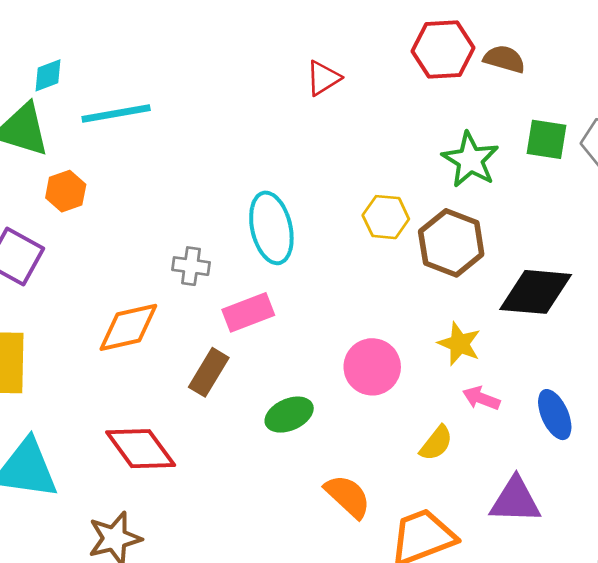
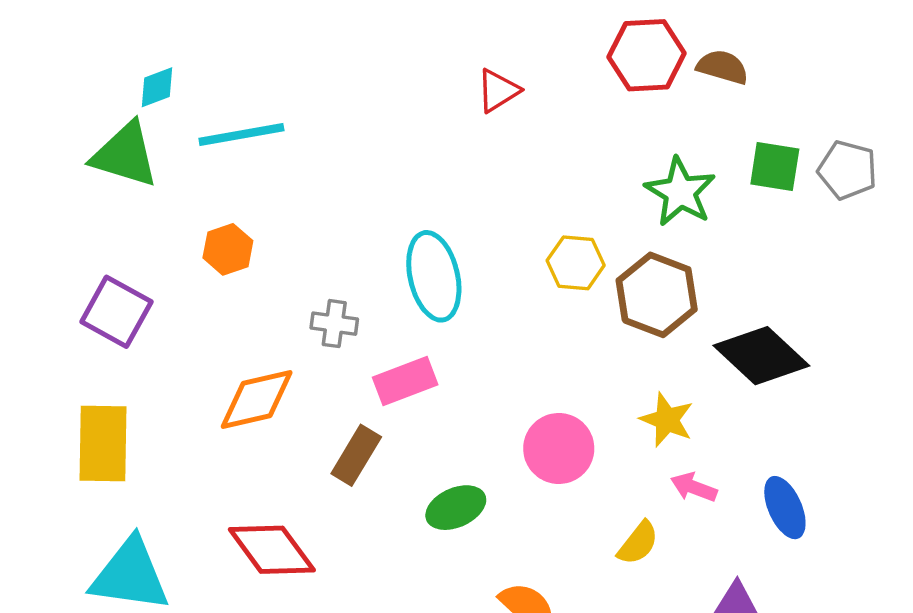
orange hexagon: (66, 191) -> (228, 249), moved
black diamond: (536, 292) -> (761, 356), turned 38

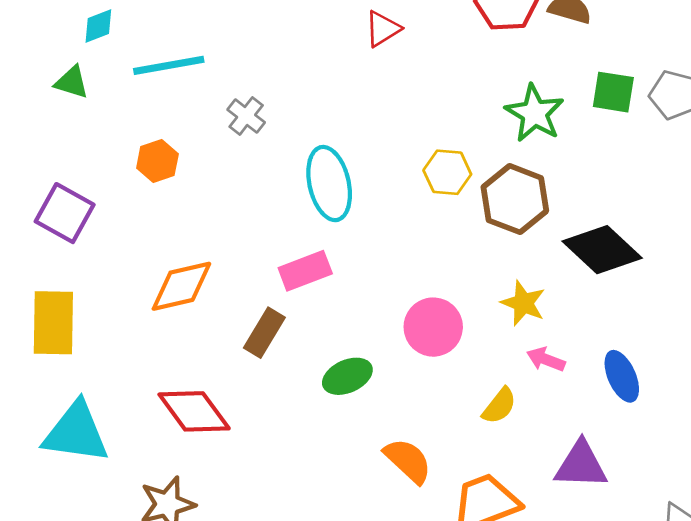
green triangle: (125, 155) -> (72, 82), size x0.6
gray cross: (334, 324) -> (246, 116), moved, turned 30

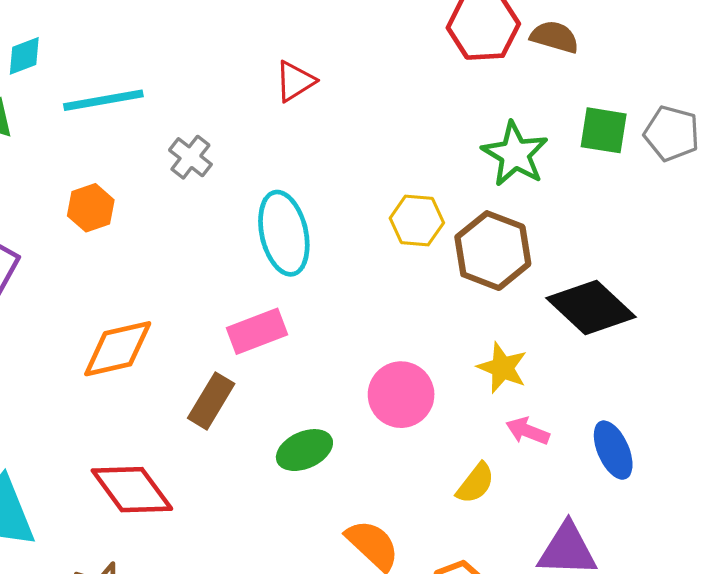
red triangle: (383, 29) -> (295, 81), moved

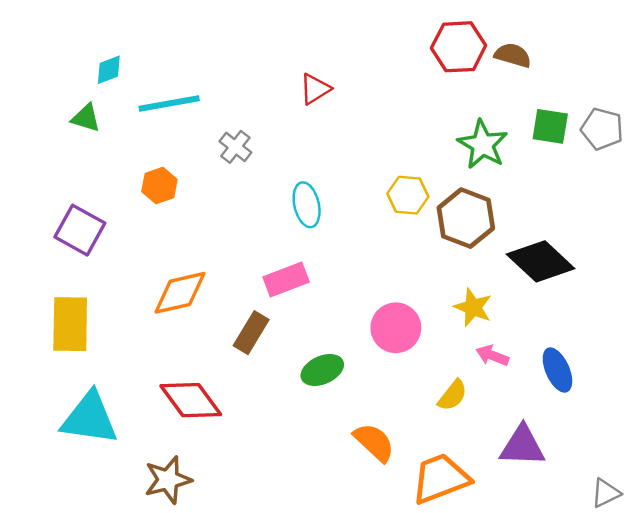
cyan ellipse: (284, 233) -> (307, 205), size x0.7

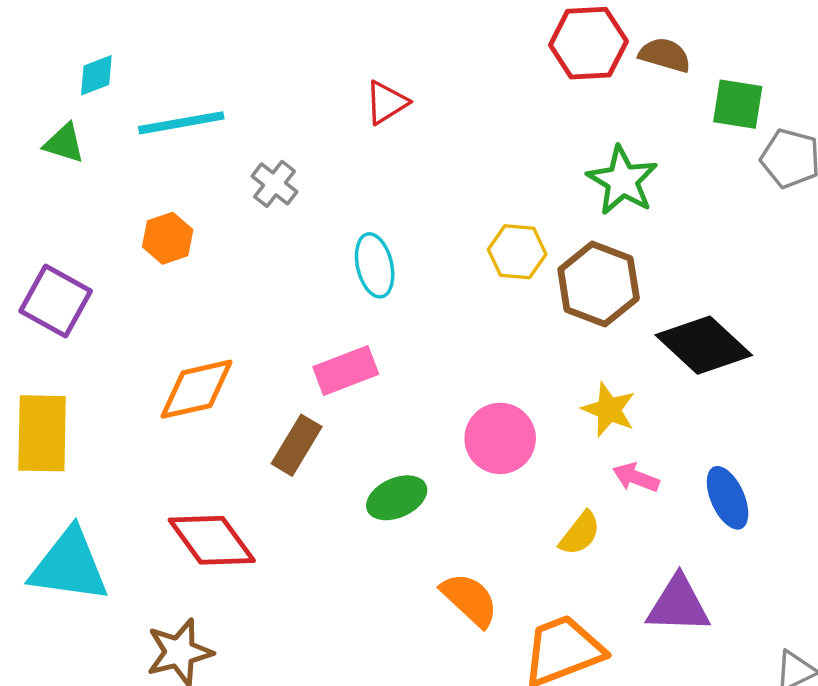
green square: (550, 126) -> (738, 104), moved

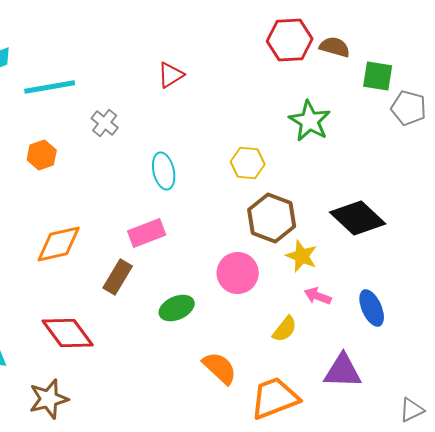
brown hexagon: (599, 284) -> (272, 218), moved

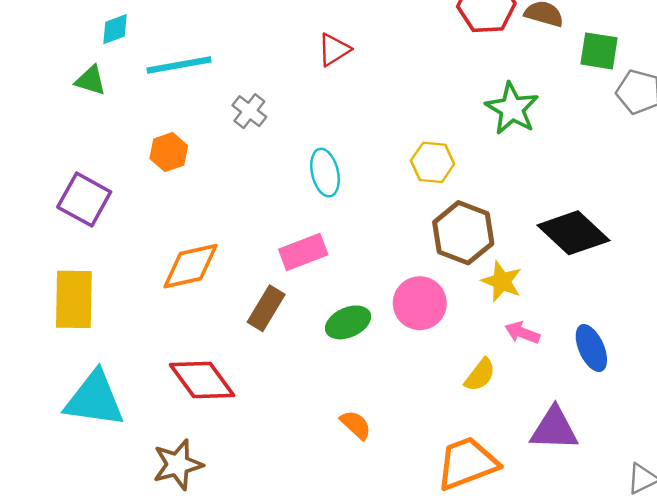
green ellipse: (177, 308) -> (348, 322), moved
orange semicircle: (220, 368) -> (356, 425), moved, size x0.7

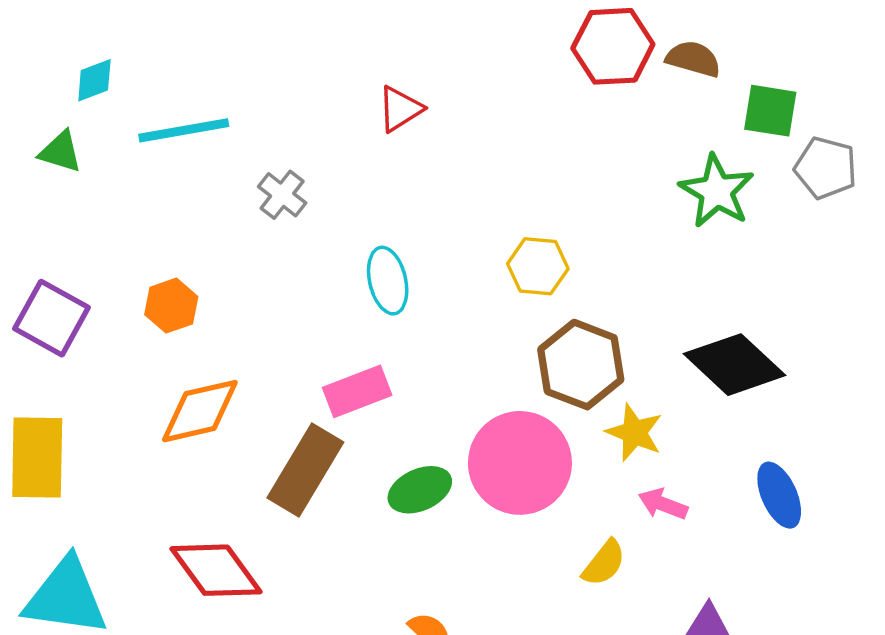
green star: (512, 109) -> (717, 191), moved
orange hexagon: (169, 152) -> (171, 306), moved
pink circle: (420, 303) -> (520, 463), size x1.4
brown rectangle: (266, 308) -> (305, 470), size x1.4
blue ellipse: (591, 348) -> (779, 495), moved

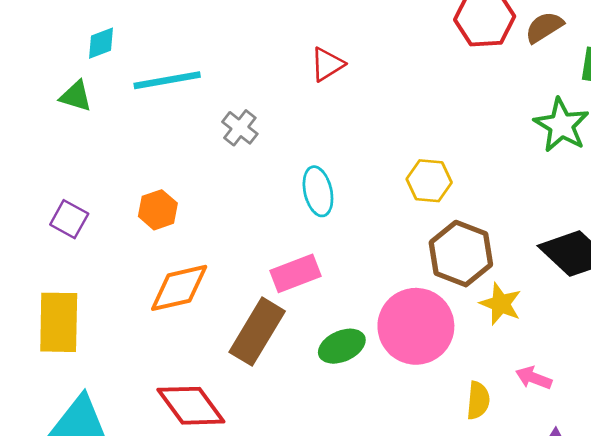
brown semicircle: (693, 59) -> (544, 27), turned -48
purple square: (51, 318) -> (69, 219), size x0.7
pink arrow: (663, 504) -> (534, 378), moved
yellow semicircle: (604, 563) -> (478, 400), turned -33

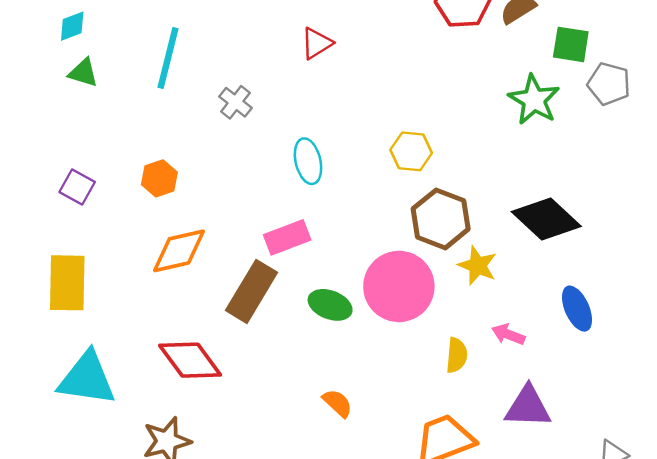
cyan diamond: (101, 43) -> (72, 26), moved
cyan line: (167, 80) -> (168, 58), turned -66
green ellipse: (342, 346) -> (330, 305), turned 45

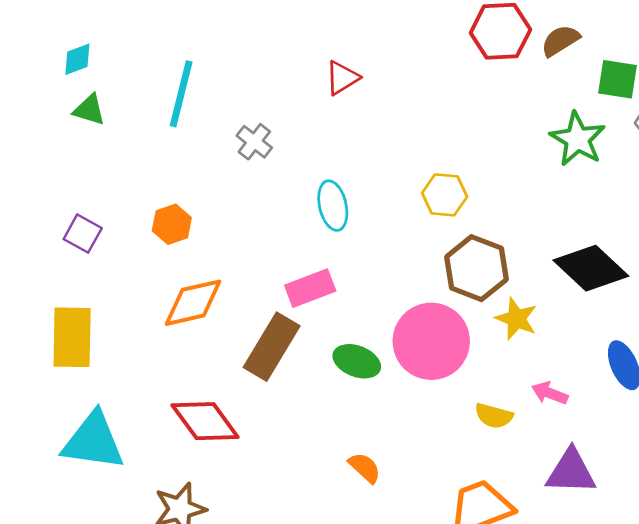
yellow semicircle: (457, 355) -> (494, 416), turned 100

